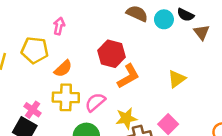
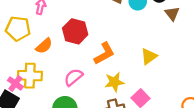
red hexagon: (112, 54) -> (75, 31), moved
yellow cross: (66, 97) -> (30, 76), moved
yellow star: (126, 118) -> (114, 82), moved

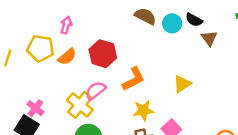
orange semicircle: (44, 46) -> (67, 57), moved
yellow cross: (30, 76) -> (80, 105), moved, turned 35
pink semicircle: (73, 77) -> (96, 91), moved

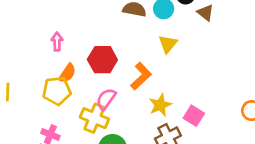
yellow pentagon: (40, 48) -> (57, 91), moved
yellow triangle: (182, 84) -> (168, 44), moved

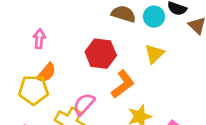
red hexagon: (102, 60) -> (101, 54), moved

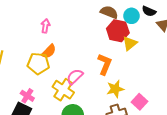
red hexagon: (101, 54) -> (118, 31), moved
orange L-shape: (123, 84) -> (105, 64), turned -35

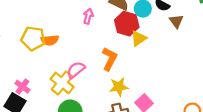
pink arrow: (45, 26) -> (88, 16), moved
orange semicircle: (49, 51) -> (50, 40), turned 35
yellow pentagon: (38, 63) -> (33, 38), moved

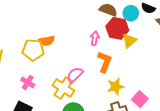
pink arrow: (88, 16) -> (95, 38), moved
orange semicircle: (50, 40) -> (47, 41), moved
pink cross: (22, 87) -> (28, 82), moved

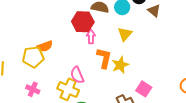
red hexagon: (117, 28) -> (83, 22), moved
pink semicircle: (75, 75) -> (77, 75), turned -60
yellow star: (116, 87) -> (120, 65), moved

